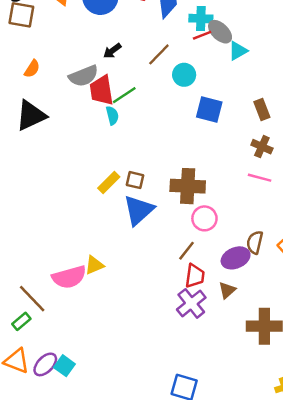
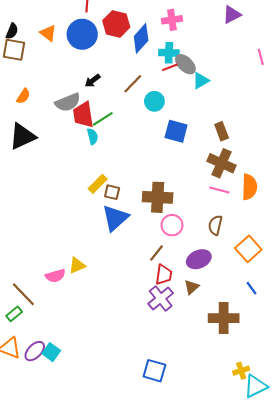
brown cross: (262, 147) -> (222, 163), size x1.5
yellow rectangle: (109, 183) -> (98, 184), moved
brown semicircle: (255, 242) -> (215, 225), moved
pink semicircle: (69, 277) -> (55, 276), size x0.7

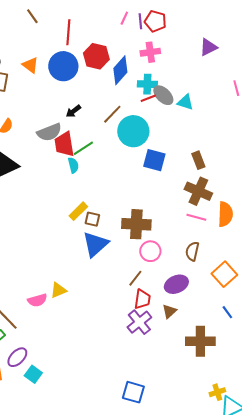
cyan triangle: (201, 81) -> (185, 102), moved, turned 48
cyan circle: (154, 101) -> (133, 131), size x1.6
purple ellipse: (35, 351) -> (17, 357), moved

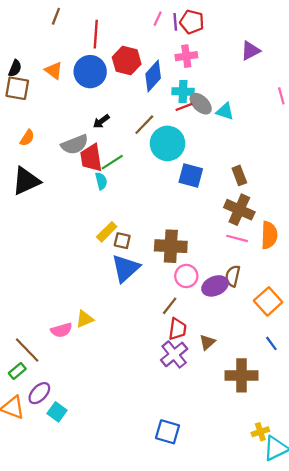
brown line: (32, 16) -> (56, 16), turned 56
purple ellipse: (176, 284) -> (215, 286), moved

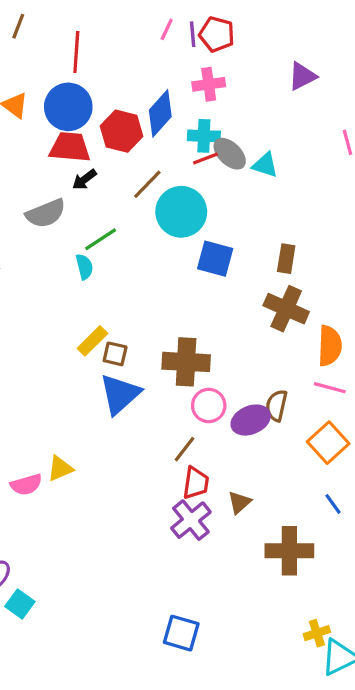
red hexagon: (127, 61) -> (122, 131), moved
red trapezoid: (91, 158) -> (70, 147), moved, turned 104
brown rectangle: (239, 175) -> (286, 259), turned 30
pink line: (237, 238) -> (330, 388), moved

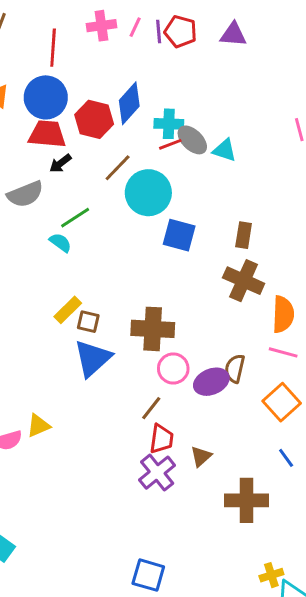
purple triangle: (302, 76) -> (233, 34), moved, turned 32
pink cross: (209, 84) -> (101, 26), moved
cyan semicircle: (84, 267) -> (60, 243), turned -40

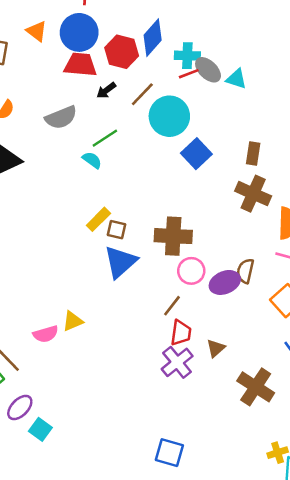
black arrow: (60, 163) -> (106, 90), moved
blue square: (179, 235) -> (196, 154), turned 32
brown cross: (246, 500) -> (256, 387), turned 33

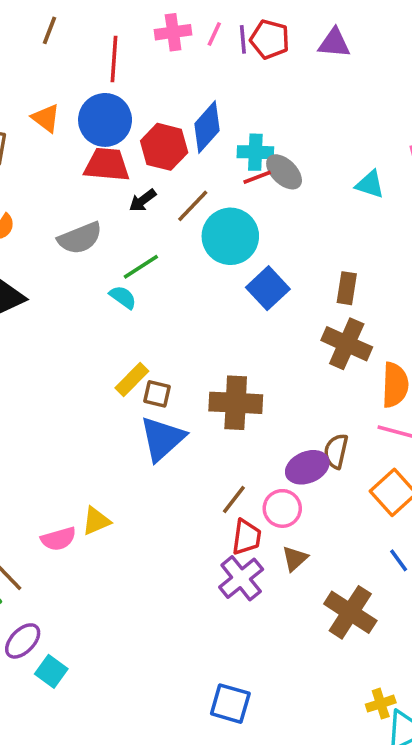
cyan triangle: (236, 79) -> (370, 184), moved
pink circle: (191, 271) -> (282, 508), moved

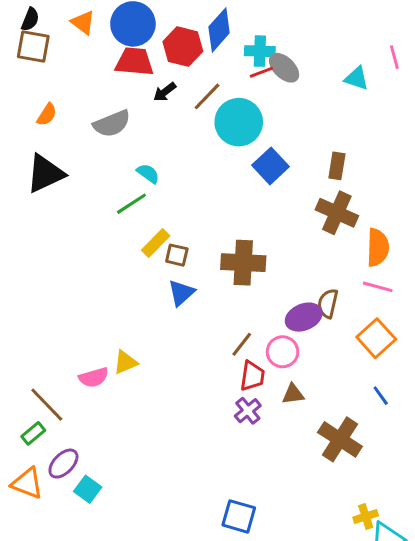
green line: (141, 267) -> (131, 204), moved
blue triangle: (162, 439) -> (181, 293), size x0.7
brown triangle: (295, 559) -> (293, 394), turned 35
purple cross: (241, 578) -> (248, 411), size x0.7

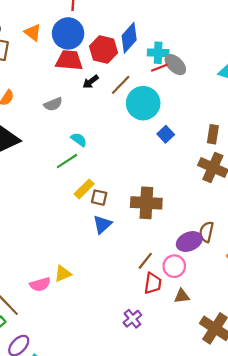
gray semicircle: (112, 124) -> (53, 104), size x0.7
blue square: (270, 166) -> (166, 134), size x0.7
purple cross: (248, 411) -> (132, 319), moved

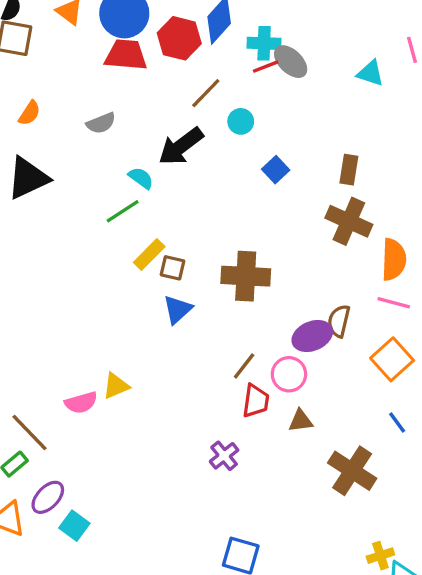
black arrow: (91, 82) -> (181, 146), moved, size x1.8
cyan circle: (143, 103) -> (241, 121), size x0.5

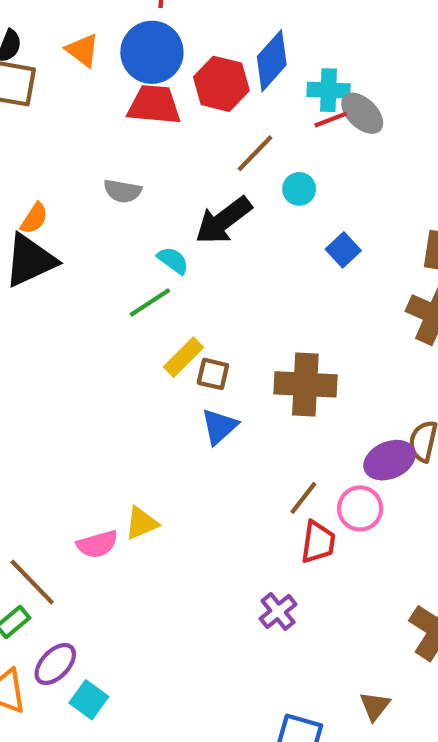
orange semicircle: (29, 113) -> (34, 218), moved
gray semicircle: (101, 123) -> (123, 191), turned 32
brown triangle: (301, 421) -> (375, 706), moved, turned -45

